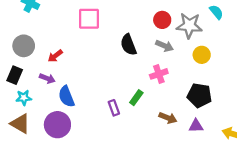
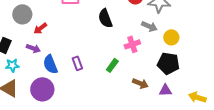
gray circle: (24, 46) -> (22, 14), moved
gray arrow: (164, 46) -> (149, 26), moved
yellow circle: (202, 55) -> (171, 37), moved
purple rectangle: (114, 108) -> (77, 63), moved

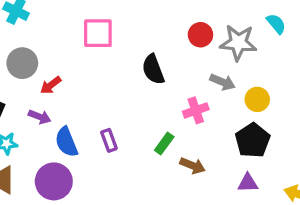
black pentagon: (168, 63) -> (253, 140), turned 30
brown arrow: (140, 83) -> (193, 166), moved

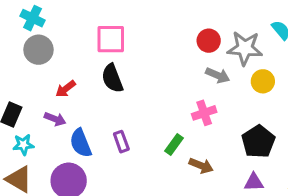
gray circle: (22, 63) -> (38, 50), moved
black semicircle: (153, 69) -> (112, 78), moved
gray arrow: (223, 82) -> (218, 75), moved
yellow circle: (257, 99) -> (263, 81), moved

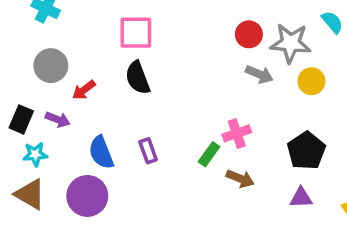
gray circle: (38, 50) -> (51, 66), moved
pink cross: (204, 113) -> (237, 133), moved
purple arrow: (55, 119) -> (58, 119), moved

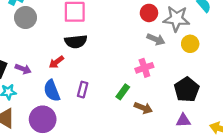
gray circle: (51, 66) -> (25, 18), moved
black semicircle: (138, 78) -> (76, 42), turned -75
red arrow: (84, 90) -> (56, 62), moved
pink cross: (237, 133) -> (144, 68), moved
purple rectangle: (148, 151) -> (83, 90), turned 35

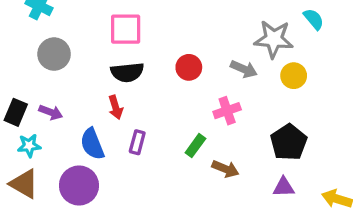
red circle: (149, 13) -> (189, 67), moved
gray circle: (25, 18) -> (54, 54), moved
red arrow: (56, 62) -> (116, 107), moved, turned -70

